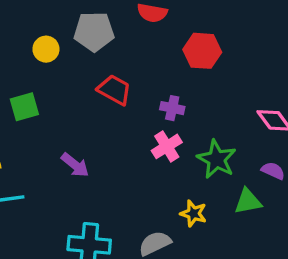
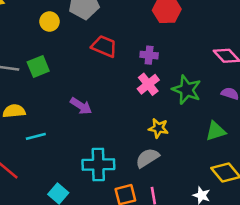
green triangle: (248, 201) -> (216, 131), moved
yellow star: (193, 213) -> (158, 128), moved

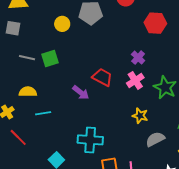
red trapezoid: (104, 46) -> (102, 77), moved
purple cross: (149, 55) -> (138, 58), turned 32
gray semicircle: (147, 158) -> (155, 139), moved

